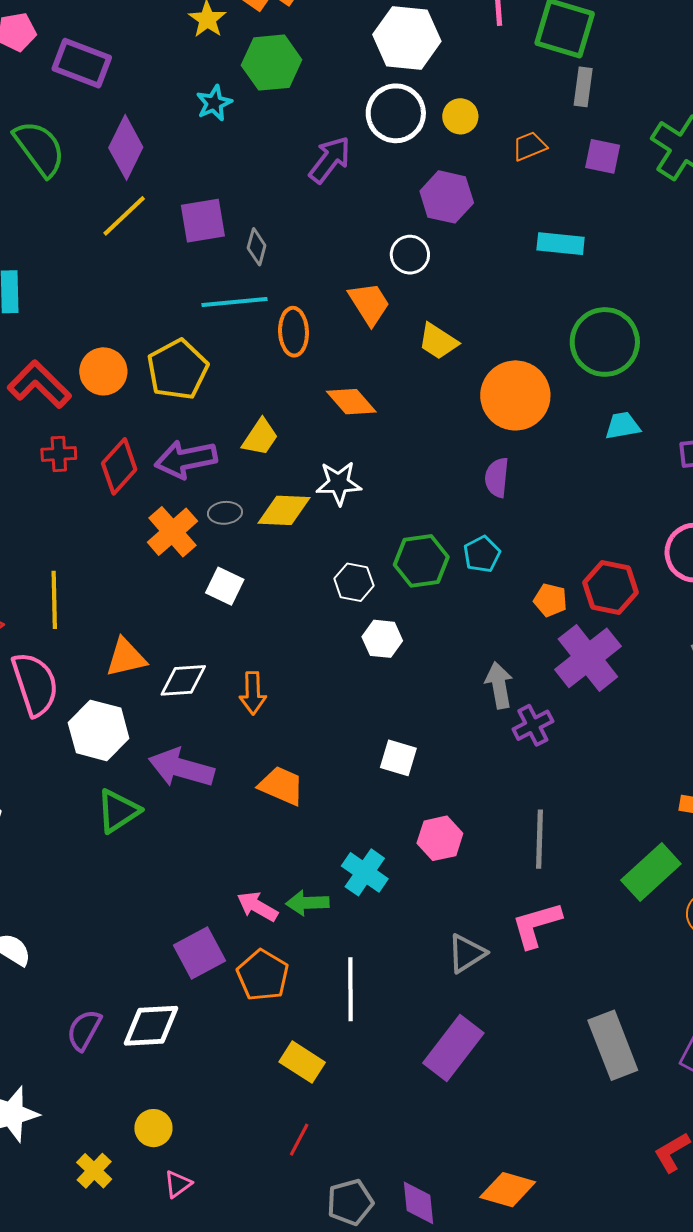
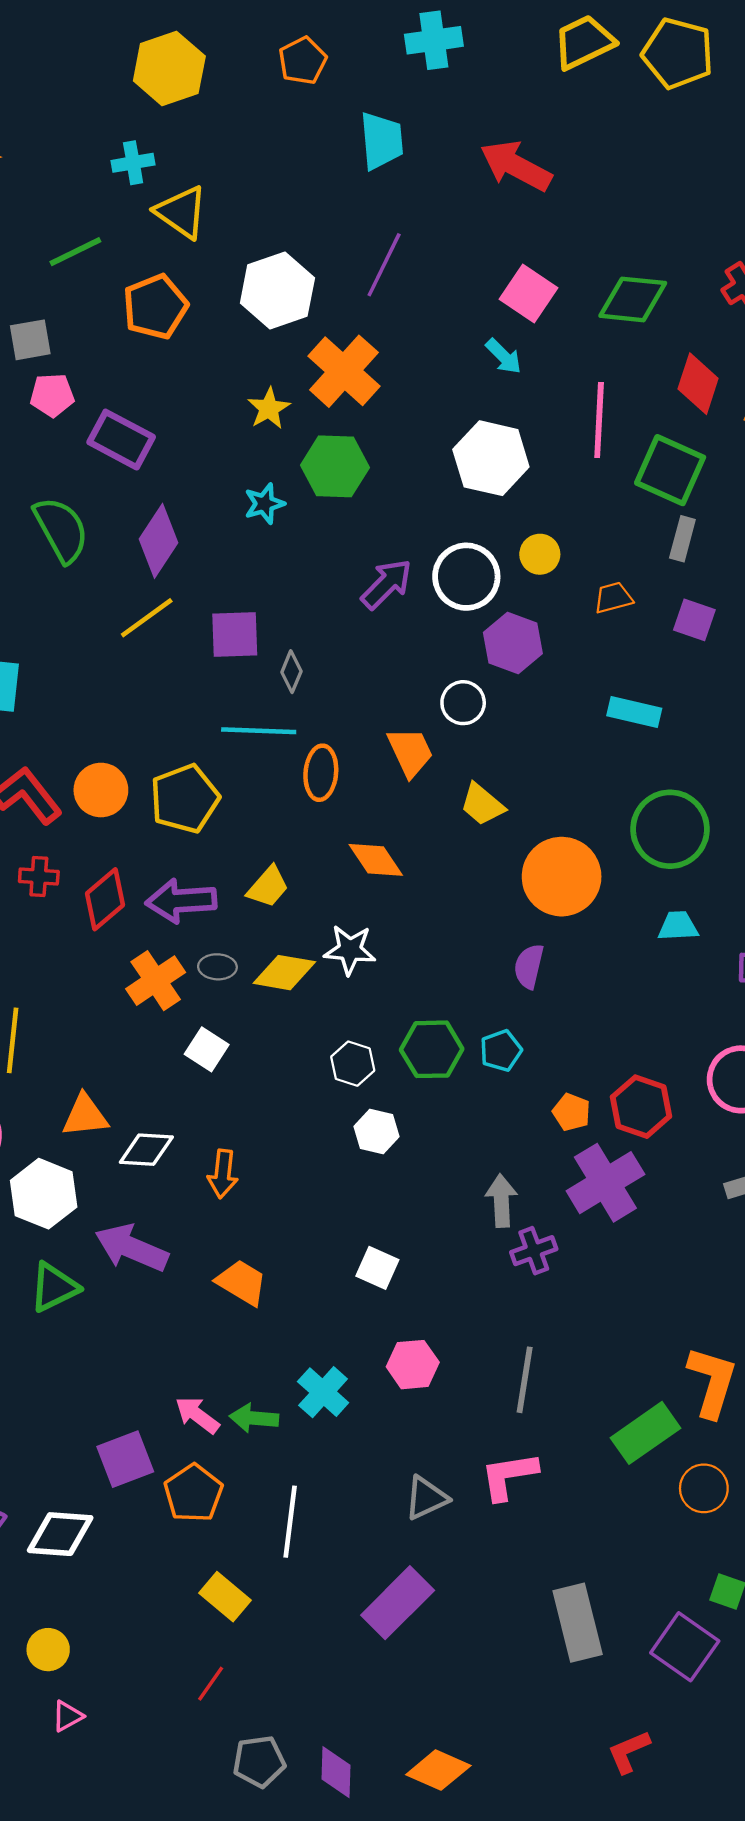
white circle: (396, 113) -> (466, 577), moved

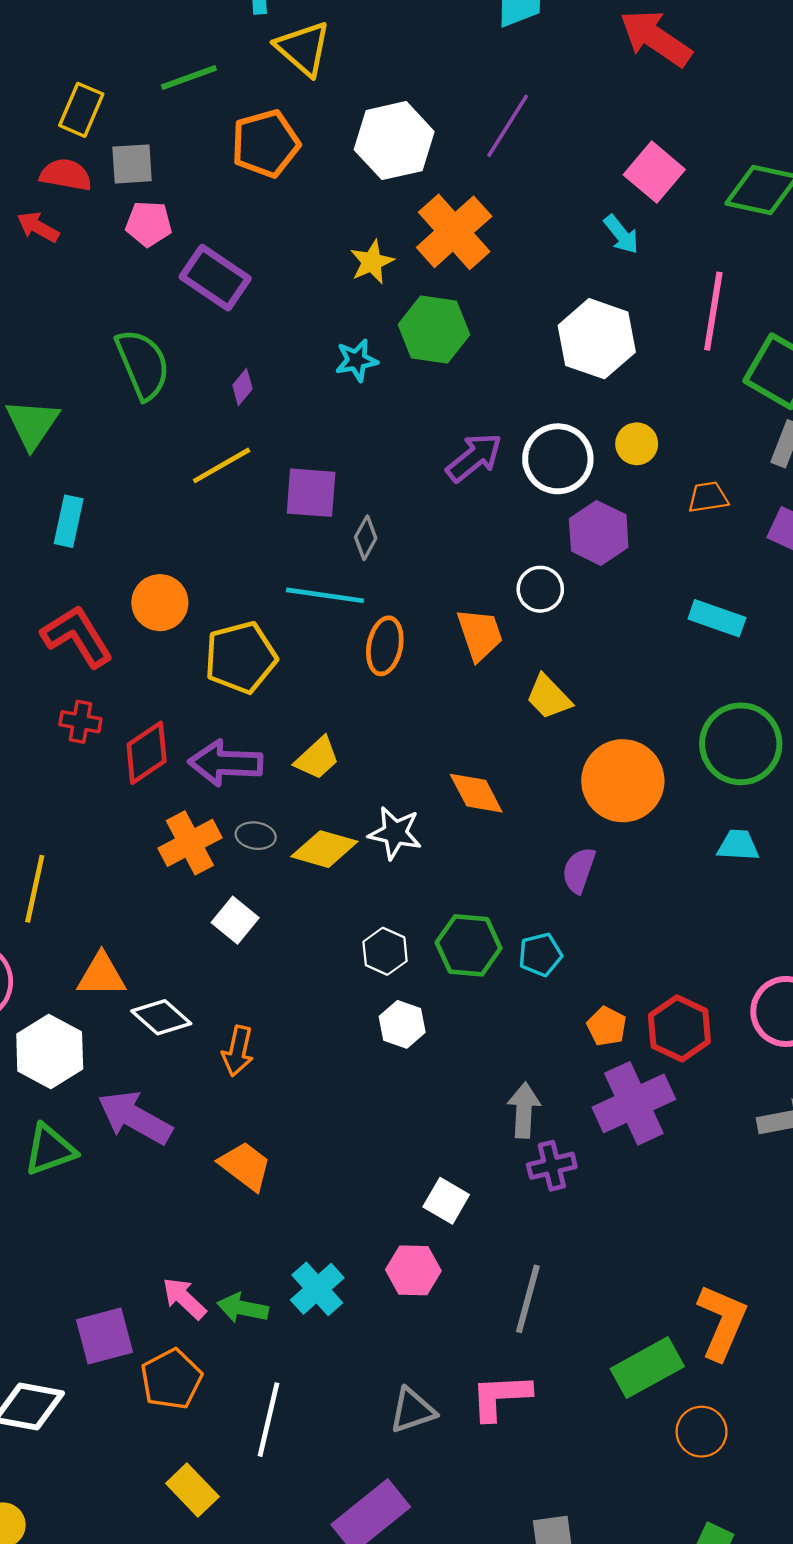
purple diamond: (158, 541) -> (242, 387), size x0.5
orange circle: (101, 790) -> (160, 603), moved
orange diamond: (376, 860) -> (476, 793), moved
white diamond: (146, 1150) -> (161, 1017), turned 32
white square: (377, 1268) -> (446, 1201), moved

